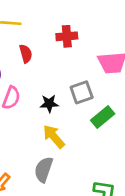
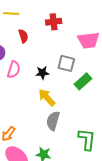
gray square: (82, 92) -> (66, 63), turned 36
gray semicircle: (44, 170) -> (53, 121), moved

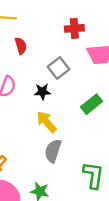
red cross: (54, 22) -> (74, 28), moved
gray square: (66, 63) -> (59, 68), moved, turned 36

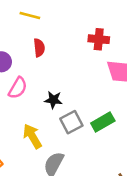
gray square: (59, 68) -> (71, 122), moved
yellow arrow: (47, 122) -> (32, 136), moved

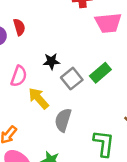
red semicircle: (39, 48) -> (19, 27), moved
pink semicircle: (18, 88) -> (19, 76), moved

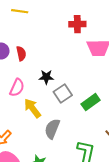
red semicircle: (19, 27) -> (21, 54), moved
green rectangle: (100, 73) -> (91, 102), moved

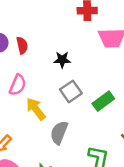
black star: (46, 77) -> (62, 60), moved

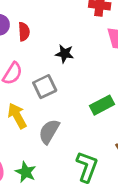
gray square: (71, 91) -> (45, 87), moved
yellow arrow: (36, 109) -> (17, 116), moved

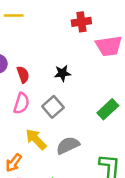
red semicircle: (24, 32) -> (23, 75), moved
gray semicircle: (49, 132) -> (68, 145), turned 50

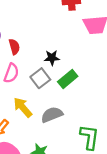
black star: (62, 73) -> (52, 58), moved
green rectangle: (108, 109) -> (68, 79), moved

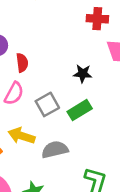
black star: (52, 58) -> (83, 74), moved
yellow arrow: (23, 107) -> (22, 136), turned -40

